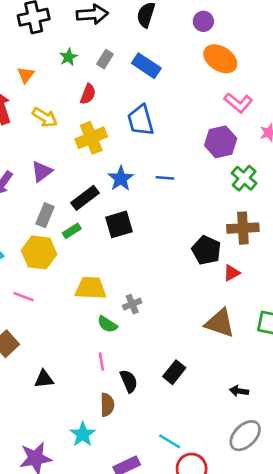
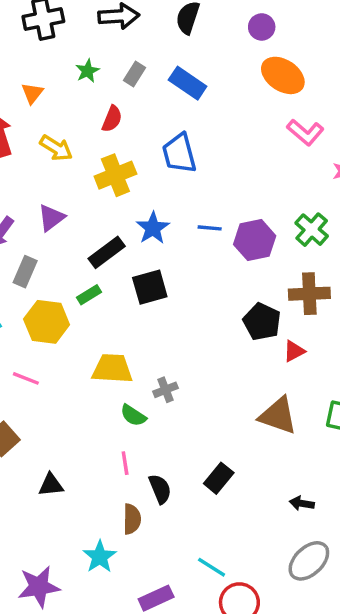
purple hexagon: (221, 142) -> (255, 240), moved
gray rectangle: (45, 215) -> (25, 272), moved

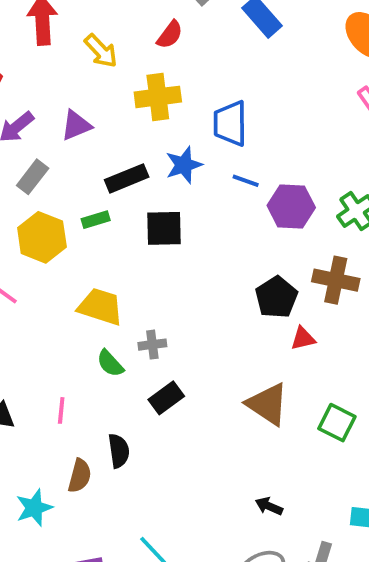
blue trapezoid: (179, 153) -> (230, 123), moved
pink line: (125, 463) -> (61, 410), moved
black rectangle: (219, 478) -> (166, 398), moved

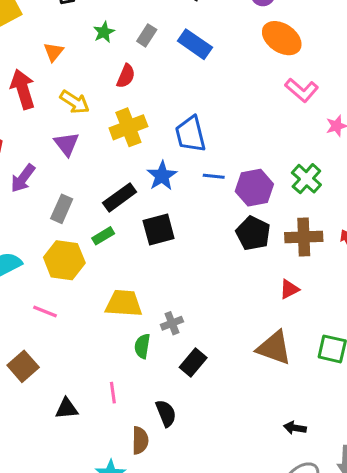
purple triangle: (76, 125) -> (67, 144), moved, turned -32
gray rectangle: (33, 177) -> (62, 209), moved
black pentagon: (276, 297) -> (253, 233), moved
green semicircle: (110, 363) -> (142, 346), turned 65

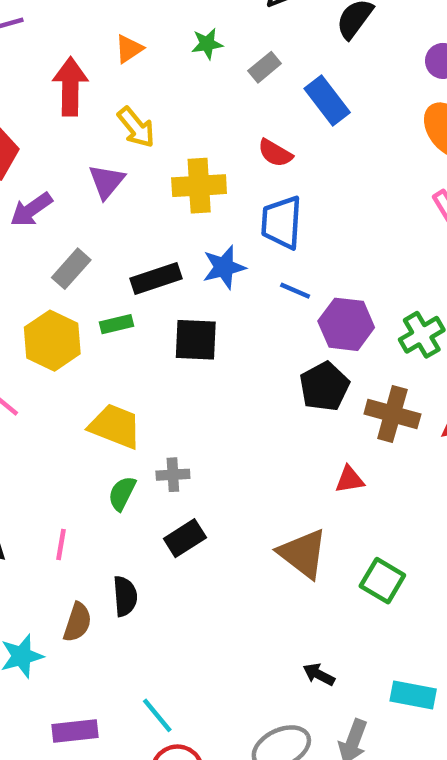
red semicircle: (126, 76) -> (275, 153), moved, turned 80
black arrow: (295, 428) -> (319, 674), moved

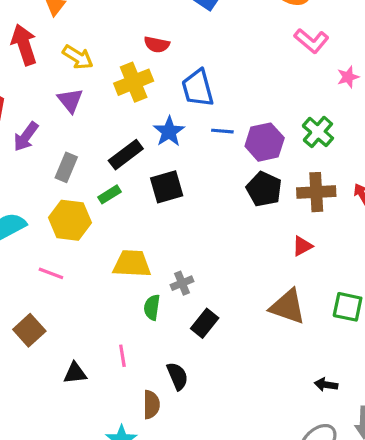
red semicircle: (275, 153) -> (157, 44), moved

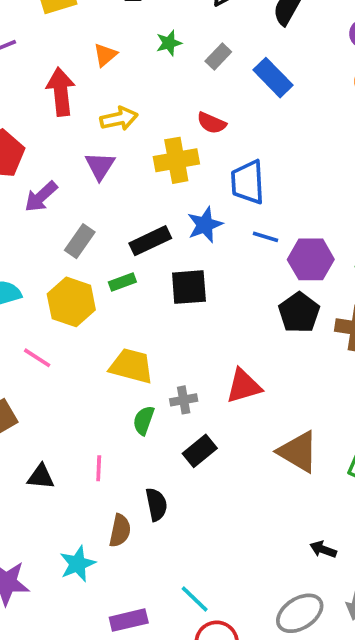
yellow arrow: (78, 57) -> (119, 119), turned -56
red triangle: (302, 246) -> (244, 386), moved, size x1.5

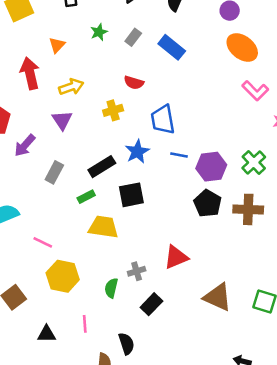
yellow cross: (176, 160) -> (113, 110), size x0.7
yellow hexagon: (71, 302) -> (63, 276), moved
pink line: (37, 358) -> (43, 242), moved
yellow trapezoid: (131, 366) -> (103, 227), moved

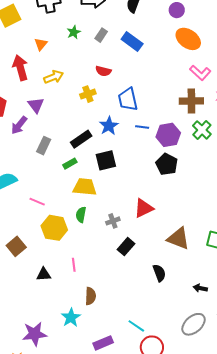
purple triangle: (62, 120) -> (36, 105), moved
brown cross: (248, 209) -> (191, 101), moved
green semicircle: (111, 288) -> (81, 215), moved
black semicircle: (126, 344) -> (159, 273), moved

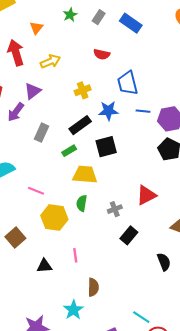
yellow cross: (88, 94) -> (83, 90), moved
purple triangle: (36, 105) -> (33, 91), turned 30
blue star: (109, 126) -> (108, 111), turned 30

